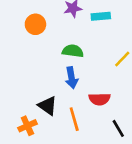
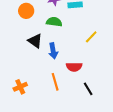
green semicircle: (73, 51) -> (54, 22), moved
black triangle: (47, 106) -> (35, 41), moved

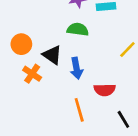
orange circle: (26, 11) -> (21, 44), moved
orange cross: (20, 87) -> (32, 74), moved, turned -32

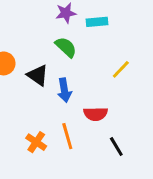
green semicircle: (78, 29) -> (66, 47), turned 35
orange cross: (32, 74) -> (36, 142), moved

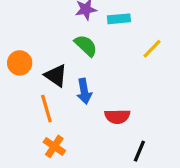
yellow line: (121, 69) -> (152, 49), moved
orange line: (67, 136) -> (46, 109), moved
black line: (116, 147) -> (139, 151), turned 54

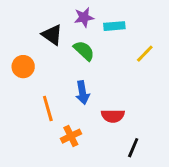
black triangle: (56, 76) -> (52, 35), moved
orange cross: (54, 146) -> (71, 136), moved, turned 30

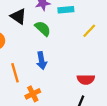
red semicircle: (113, 116) -> (86, 79), moved

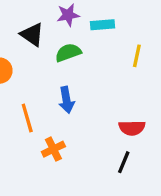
green semicircle: (43, 29) -> (68, 53), turned -63
yellow line: (89, 31) -> (137, 56), turned -32

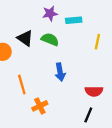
black triangle: (32, 35) -> (25, 38), moved
green semicircle: (68, 53) -> (50, 39), turned 42
blue arrow: (66, 100) -> (60, 72), moved

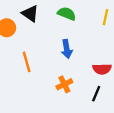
green semicircle: (50, 39) -> (67, 14), moved
orange cross: (40, 106) -> (64, 84), moved

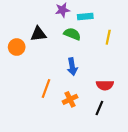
black triangle: (30, 14) -> (38, 34), turned -42
orange line: (27, 62) -> (46, 88), moved, turned 36

